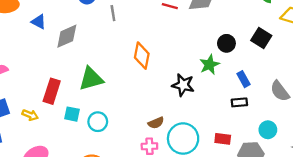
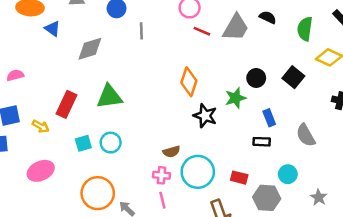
blue triangle: (39, 22) -> (52, 29), moved
orange diamond: (142, 56) -> (189, 82), moved
cyan square: (72, 114) -> (83, 143), moved, turned -35

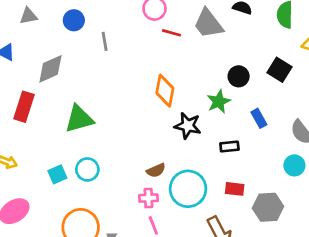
gray trapezoid: (236, 27) -> (208, 24), turned 120
red rectangle: (66, 104) -> (24, 107), moved
black rectangle: (262, 142) -> (229, 147), moved
cyan circle: (288, 174) -> (294, 165), moved

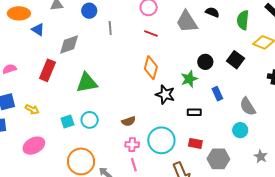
red line: (172, 33) -> (151, 33), moved
brown semicircle: (156, 170) -> (129, 121), moved

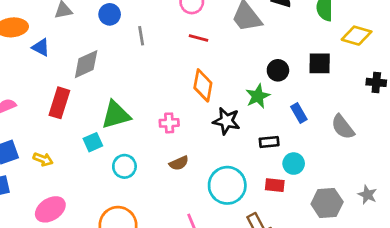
black square: (236, 60) -> (320, 63), turned -30
cyan square: (67, 122) -> (93, 142), moved
cyan circle: (240, 130) -> (294, 164), moved
pink cross: (132, 145) -> (169, 123), moved
gray hexagon: (218, 159) -> (327, 203), moved

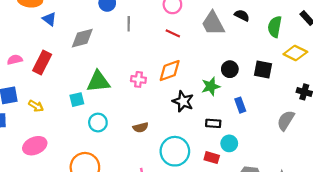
orange diamond: (203, 85) -> (170, 71), turned 50
red rectangle: (59, 103) -> (42, 62), moved
pink cross: (169, 123) -> (138, 79), moved
gray semicircle: (343, 127) -> (286, 120), moved, turned 60

